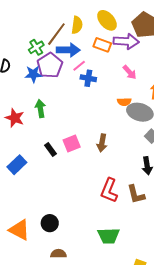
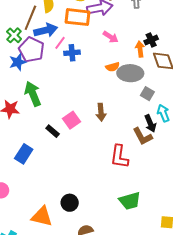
orange rectangle: (102, 45) -> (78, 17), size x1.4
green arrow: (40, 109) -> (33, 94), size x1.4
brown L-shape: (136, 194) -> (142, 136), moved

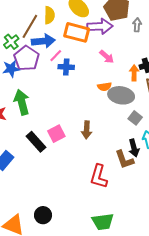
black rectangle: (53, 131) -> (36, 142), size x1.5

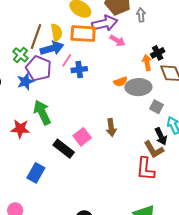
yellow semicircle: (49, 15) -> (57, 32), moved
pink arrow: (107, 57) -> (117, 41), moved
red L-shape: (99, 176) -> (145, 169), moved

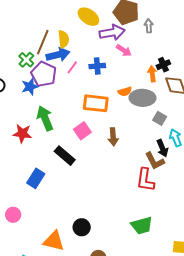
orange rectangle: (83, 34) -> (96, 103), moved
blue cross: (79, 70) -> (97, 66), moved
pink square: (82, 137) -> (82, 131), moved

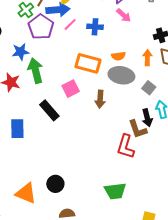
orange arrow: (152, 74) -> (147, 58), moved
blue star: (30, 87) -> (21, 52), moved
gray ellipse: (142, 98) -> (121, 75), moved
blue rectangle: (36, 178) -> (17, 129), turned -42

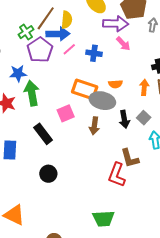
gray ellipse: (121, 75) -> (102, 101), moved
black arrow: (147, 118) -> (124, 119), moved
black circle: (55, 184) -> (48, 174), moved

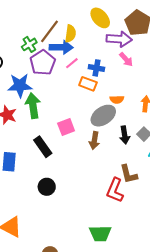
blue star: (18, 73) -> (20, 85), size x1.4
orange rectangle: (85, 89) -> (88, 84), moved, size x0.7
gray ellipse: (102, 101) -> (103, 116), turned -50

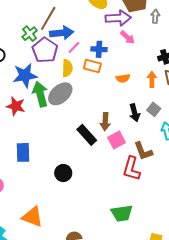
yellow semicircle: (70, 34) -> (67, 68), moved
gray ellipse: (103, 116) -> (60, 94), moved
pink square: (66, 127) -> (117, 140), moved
black rectangle: (43, 147) -> (87, 135), moved

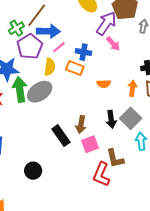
purple arrow: (118, 18) -> (106, 23), turned -60
gray square: (154, 109) -> (131, 118), size x1.5

